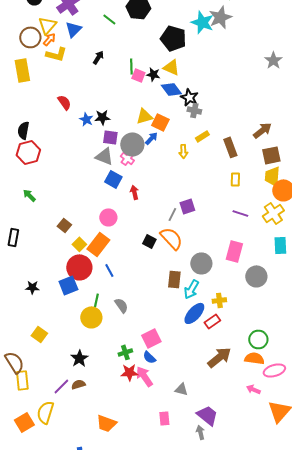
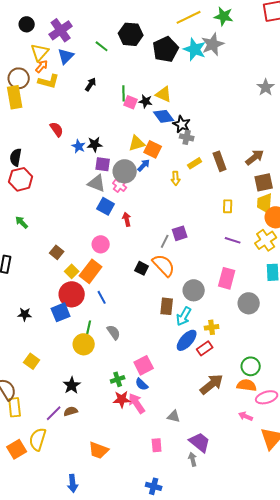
brown circle: (30, 37) -> (19, 78), moved
black pentagon: (173, 38) -> (166, 49), moved, turned 30
brown rectangle: (230, 147) -> (220, 161), moved

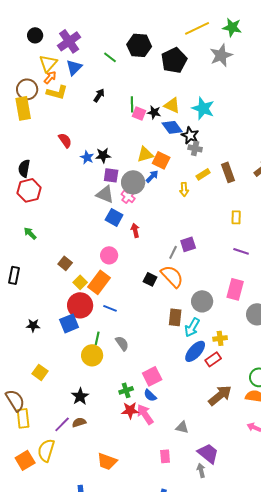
cyan star: (195, 49) -> (203, 108), moved
blue line: (102, 297) -> (110, 308), turned -40

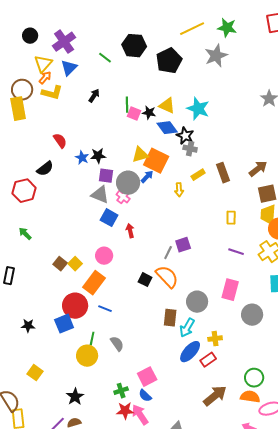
orange square: (161, 160) -> (156, 161), size x1.4
black semicircle: (24, 168) -> (45, 169), moved, turned -138
yellow square: (80, 282) -> (75, 264), moved

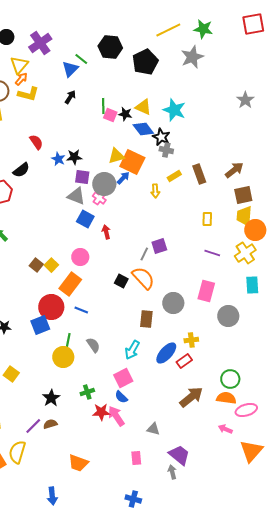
blue triangle: (69, 68) -> (70, 69), moved
cyan arrow: (187, 328) -> (132, 350), moved
green cross: (121, 391) -> (87, 392), moved

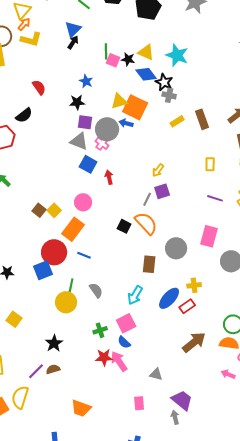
blue triangle: (70, 69) -> (73, 29), moved
blue star: (58, 159) -> (86, 81), moved
blue arrow: (123, 178) -> (126, 123), turned -120
yellow arrow: (155, 191) -> (158, 170), moved, turned 40
green cross: (87, 392) -> (100, 330), moved

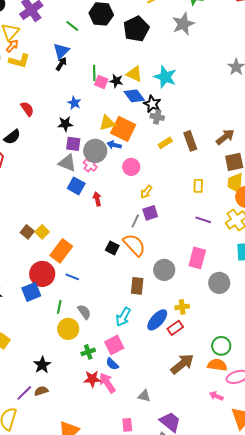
pink circle: (83, 202) -> (131, 167), moved
yellow circle: (66, 302) -> (68, 329), moved

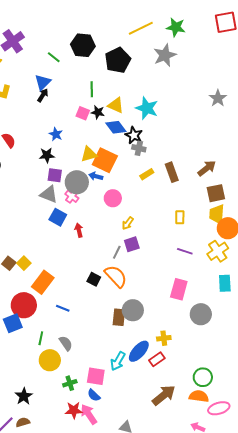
green line: (94, 73) -> (92, 89), moved
gray circle: (164, 270) -> (133, 310), moved
blue line: (72, 277) -> (63, 308), moved
cyan arrow: (123, 317) -> (118, 361), moved
pink square: (114, 345) -> (96, 376), turned 36

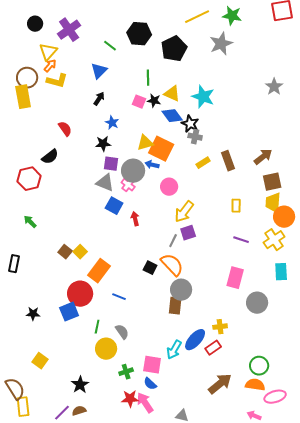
black arrow: (43, 95) -> (99, 99), moved
yellow arrow: (128, 223) -> (184, 212), size x1.6
gray circle: (133, 310) -> (181, 290), moved

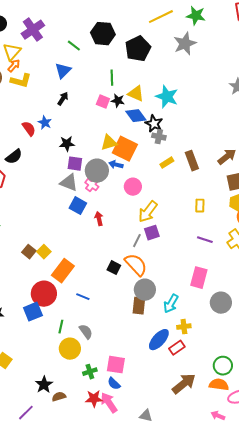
blue star: (112, 123) -> (45, 123), moved
cyan arrow: (174, 350) -> (171, 304), moved
brown semicircle: (79, 411) -> (59, 397), moved

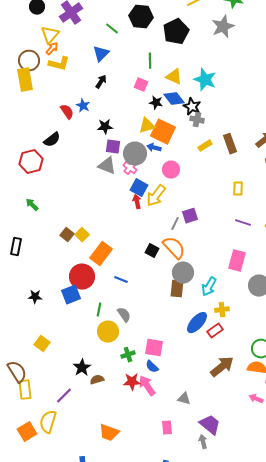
black star: (118, 101) -> (156, 103), moved
blue square: (78, 206) -> (139, 188), moved
yellow arrow: (148, 212) -> (156, 196), moved

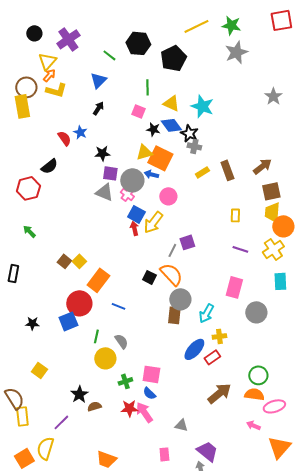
gray star: (223, 27) -> (236, 52), moved

